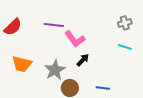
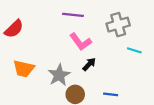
gray cross: (125, 23) -> (118, 25), moved, size x1.5
purple line: (54, 25) -> (73, 15), moved

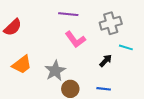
black arrow: (89, 64) -> (106, 61), moved
orange trapezoid: (24, 69) -> (22, 65), turned -50

